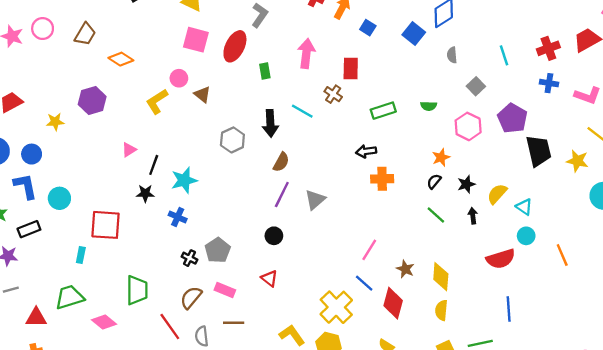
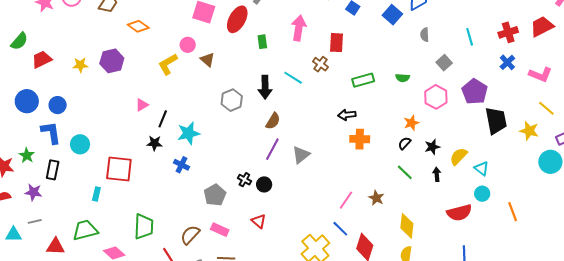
blue cross: (549, 83) -> (507, 62), turned 35
yellow star: (55, 122) -> (80, 65), moved
black rectangle: (29, 229) -> (53, 170), turned -60
black cross: (189, 258) -> (244, 180), moved
brown star: (405, 269) -> (376, 198), moved

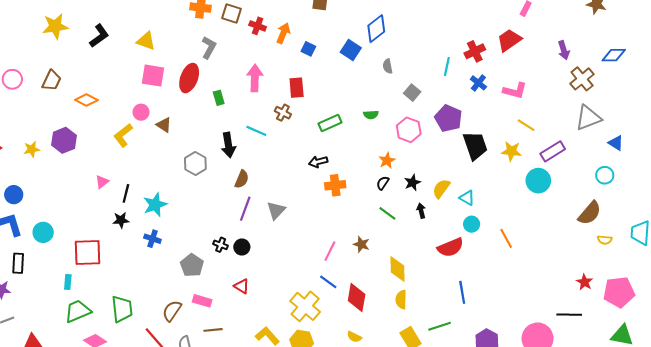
cyan line: (470, 37) -> (447, 66), moved, turned 36
green trapezoid: (85, 230) -> (78, 311), moved

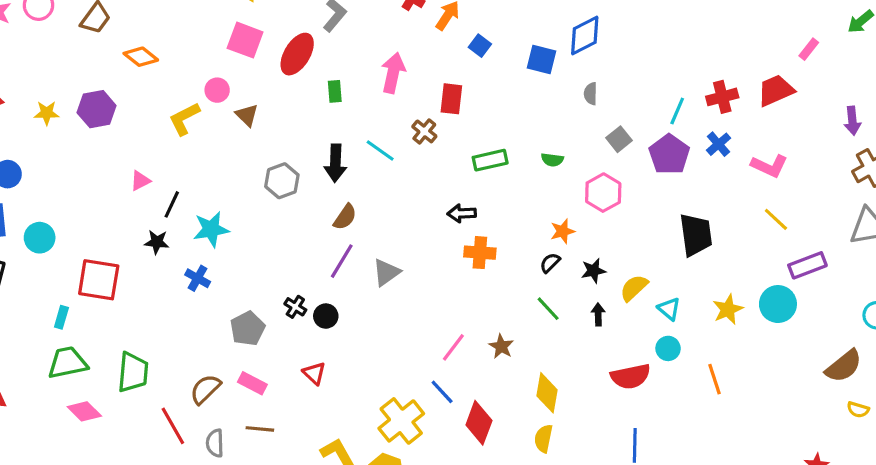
blue square: (351, 50) -> (541, 59), turned -30
purple pentagon: (448, 118) -> (669, 154), moved
yellow star: (511, 151) -> (728, 309), moved, turned 30

